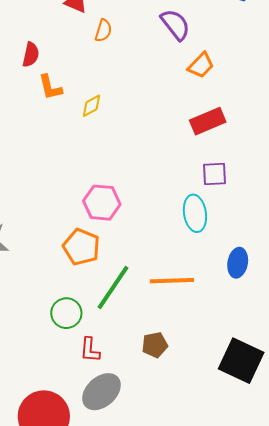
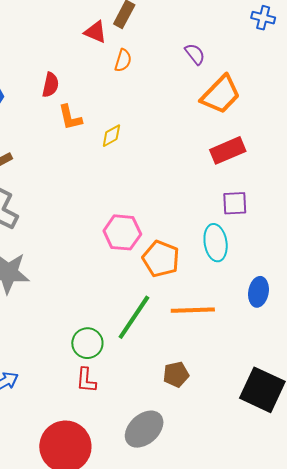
purple semicircle: (175, 25) -> (195, 54), size x0.7
orange trapezoid: (201, 65) -> (221, 95), size x1.5
orange pentagon: (81, 247) -> (161, 259), moved
red L-shape: (90, 350) -> (86, 380), moved
gray ellipse: (101, 392) -> (144, 429), moved

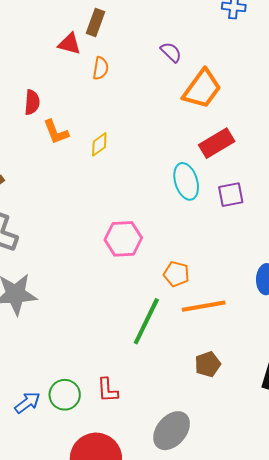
cyan ellipse: (216, 243) -> (186, 181), moved
orange pentagon: (161, 259) -> (176, 274), moved, size x0.7
green circle: (87, 343) -> (65, 395), moved
brown pentagon: (176, 374) -> (208, 364), moved

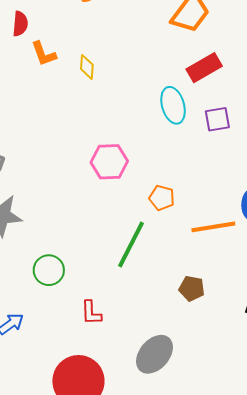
yellow diamond: (99, 144) -> (87, 67), turned -50
orange line: (204, 306) -> (213, 227), moved
brown pentagon: (208, 364) -> (192, 288), turned 30
green circle: (65, 395) -> (49, 270), moved

